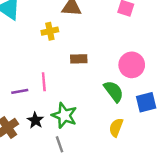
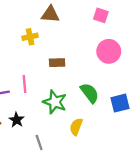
pink circle: (132, 65) -> (109, 51), moved
green star: (64, 115) -> (55, 102), moved
yellow semicircle: (116, 127) -> (76, 127), moved

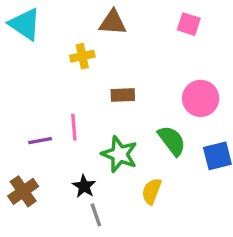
pink circle: (109, 51) -> (201, 98), moved
black star: (17, 120) -> (84, 186), moved

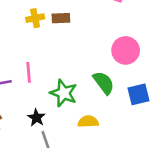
brown rectangle: (123, 95) -> (61, 18), moved
yellow semicircle: (152, 191) -> (88, 122), turned 66

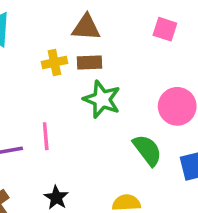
green star: (64, 93) -> (102, 99), moved

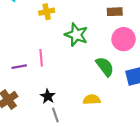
brown rectangle: (90, 62) -> (115, 12), moved

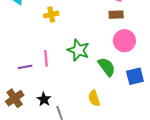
green star: (76, 35) -> (78, 50), moved
black star: (48, 96) -> (44, 99), moved
yellow semicircle: (92, 100) -> (94, 98), turned -105

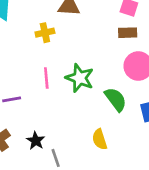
pink line: (46, 58) -> (46, 78), moved

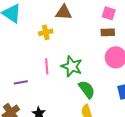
green semicircle: (116, 99) -> (87, 89), moved

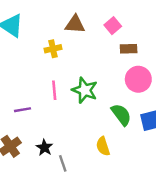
pink square: (109, 13) -> (113, 26), moved, turned 32
green semicircle: (87, 89) -> (121, 115), moved

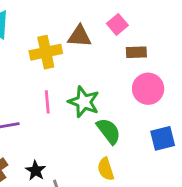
brown triangle: (75, 24) -> (79, 36), moved
yellow cross: (53, 49) -> (46, 52), size x1.5
green semicircle: (121, 115) -> (109, 131), moved

